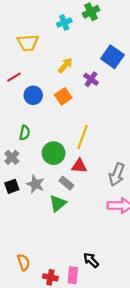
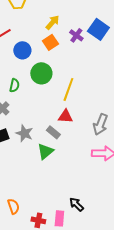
blue square: (112, 57) -> (98, 29), moved
orange square: (63, 96) -> (50, 42), moved
green circle: (54, 153) -> (41, 73), moved

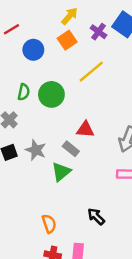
green circle: (41, 73) -> (51, 94), moved
yellow line: (68, 89) -> (91, 72), moved, turned 30
black arrow: (76, 204) -> (96, 216), moved
orange semicircle: (13, 206) -> (49, 224), moved

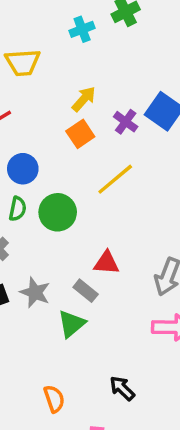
blue circle: (33, 50) -> (23, 169), moved

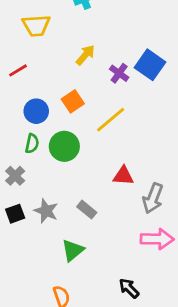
orange square: (80, 134) -> (73, 101), moved
red triangle: (106, 263) -> (123, 176), moved
green triangle: (72, 324) -> (73, 250), moved
black arrow: (122, 388) -> (129, 288), moved

